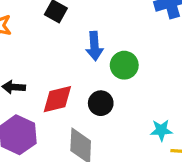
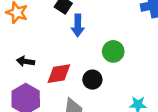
blue arrow: (94, 46) -> (78, 25), moved

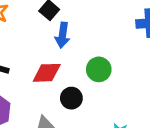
red diamond: (59, 74) -> (47, 73), moved

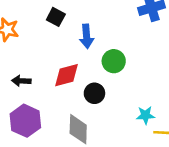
blue arrow: (63, 35) -> (87, 36), moved

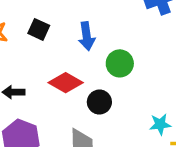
black square: (56, 17) -> (39, 29), moved
red diamond: (66, 75) -> (66, 83), turned 48

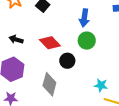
blue arrow: (87, 36) -> (84, 18), moved

